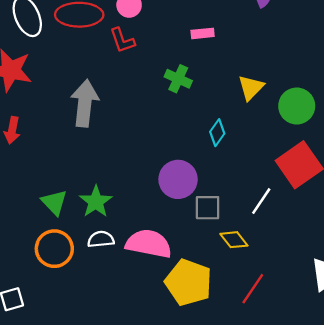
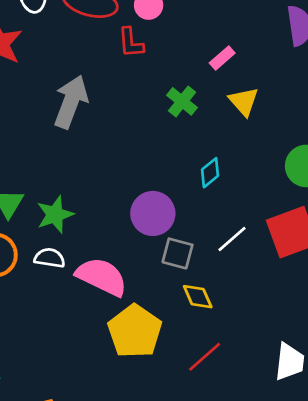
pink rectangle: (203, 33) -> (222, 58), turned -50
yellow triangle: (251, 88) -> (244, 101), moved, turned -40
white line: (261, 201) -> (232, 239), moved

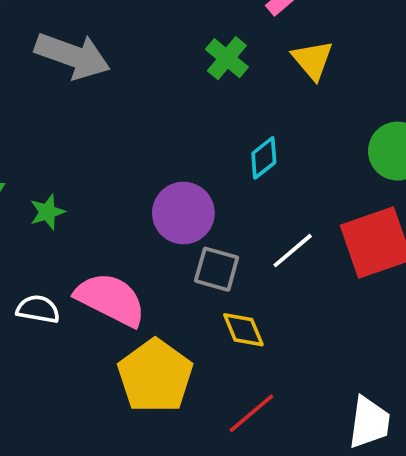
gray arrow: (71, 102) -> (72, 56), turned 88
green star: (55, 215) -> (47, 212), size x0.7
white semicircle: (50, 258) -> (38, 309), moved

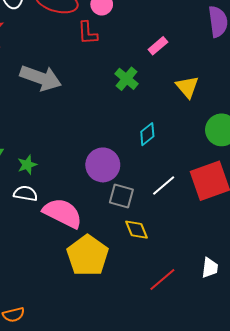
yellow triangle: (312, 60) -> (187, 87), moved
white semicircle: (38, 309) -> (26, 193), moved
red line: (251, 413) -> (162, 280), moved
white trapezoid: (369, 422) -> (210, 268), moved, size x0.7

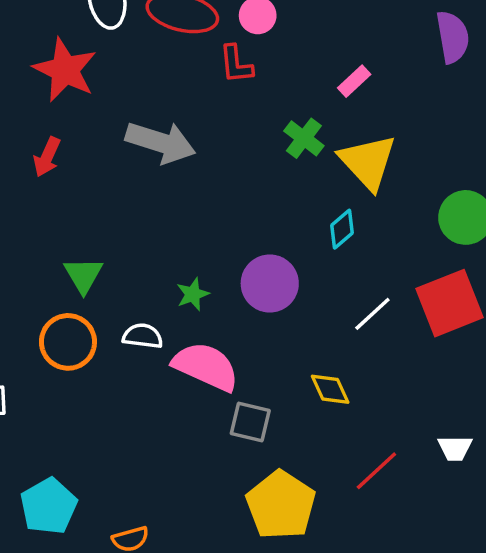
yellow triangle: (187, 87) -> (368, 162), moved, size x1.5
green star: (27, 165) -> (193, 294), moved
gray square: (121, 196) -> (250, 422), moved
yellow pentagon: (88, 256) -> (281, 505), moved
white trapezoid: (210, 268) -> (455, 448), turned 85

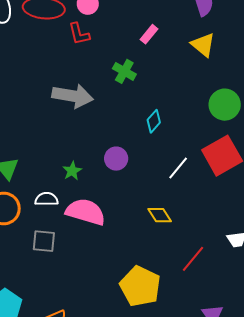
gray arrow: (161, 142) -> (73, 96), moved
yellow triangle: (368, 162) -> (203, 45), moved, size x0.7
purple circle: (270, 284) -> (116, 159), size x0.7
gray square: (250, 422) -> (44, 241), moved

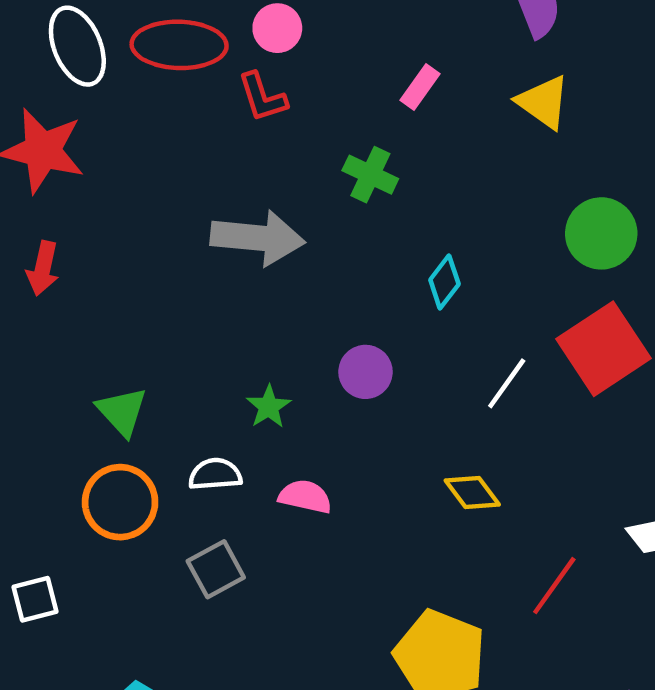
pink semicircle: (86, 212) -> (305, 497), size x0.6
gray square: (44, 241) -> (216, 569), turned -30

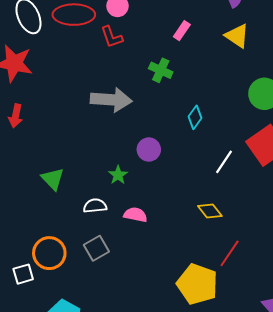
purple circle: (365, 372) -> (149, 149), moved
orange circle: (120, 502) -> (49, 253), moved
red line: (554, 586) -> (230, 253), moved
white square: (35, 599) -> (23, 274), moved

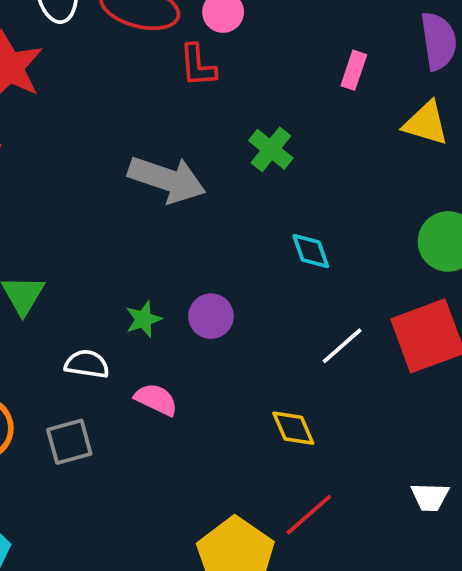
pink rectangle: (182, 31) -> (354, 70), moved, turned -30
yellow triangle: (237, 36) -> (426, 123), turned -32
cyan diamond: (195, 117) -> (311, 251), turned -70
purple circle: (149, 149) -> (211, 316), moved

